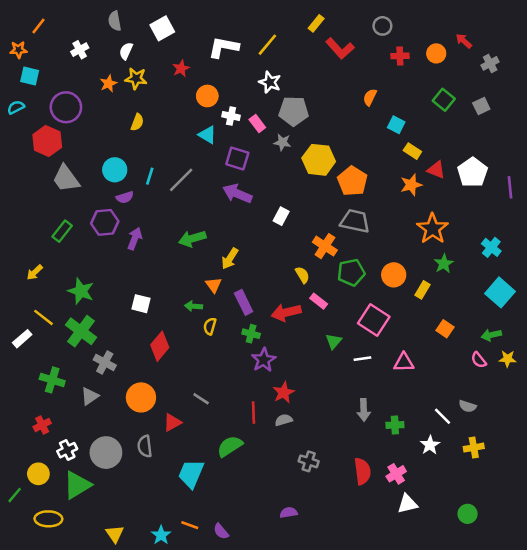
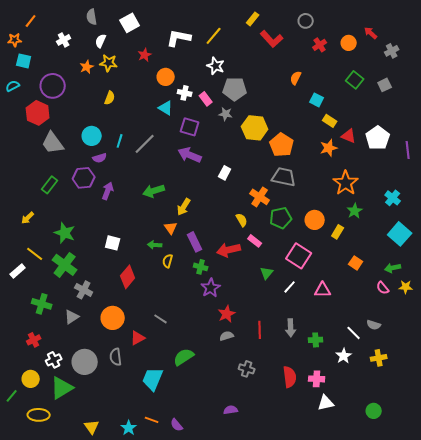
red cross: (400, 56) -> (320, 45), turned -32
white line: (362, 359) -> (290, 287), turned -40
red line: (254, 412) -> (260, 330), moved
pink cross: (396, 474) -> (317, 379), turned 35

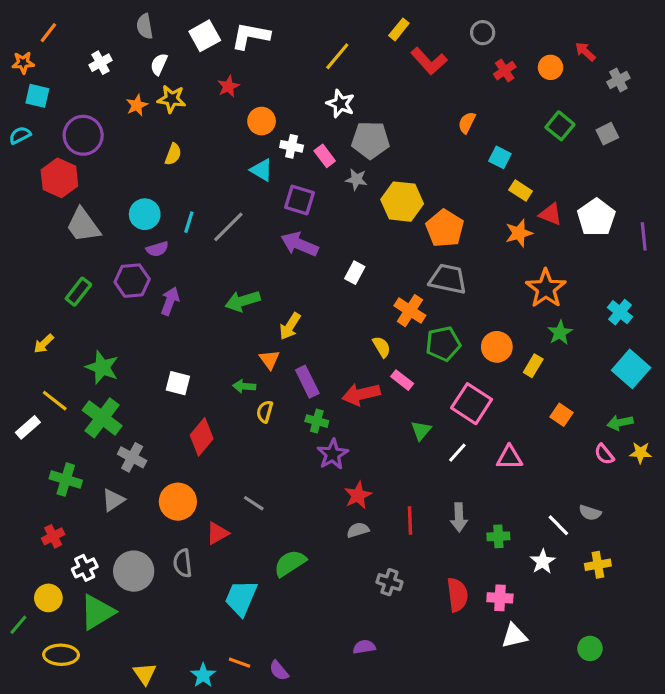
white L-shape: (179, 38) -> (251, 36), moved

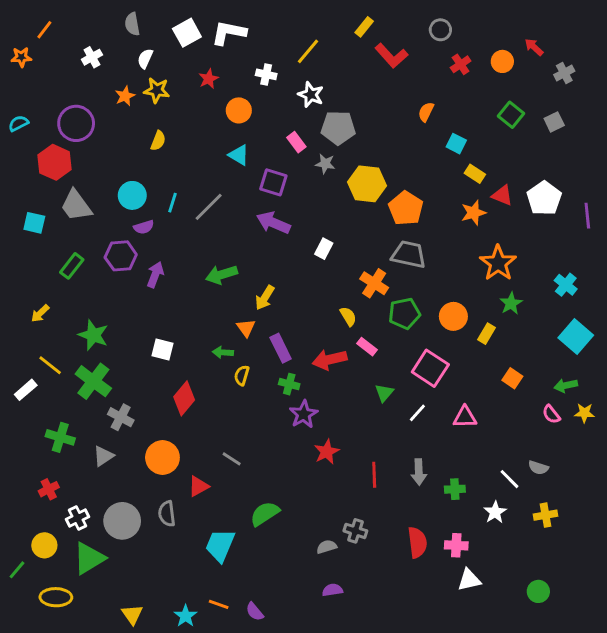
cyan square: (37, 96) -> (34, 223), moved
white cross: (292, 146) -> (266, 74), moved
gray semicircle: (358, 530) -> (327, 547), moved

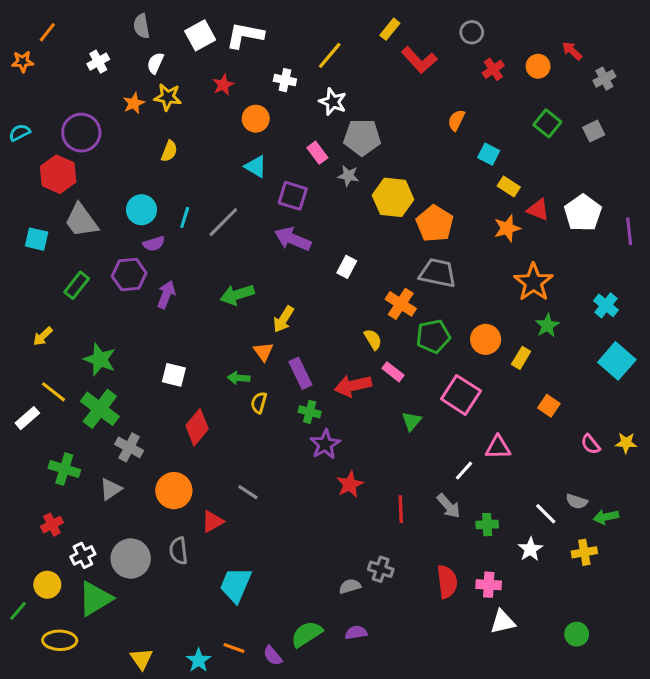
green arrow: (566, 385) -> (606, 517), moved
white line: (417, 413) -> (464, 471), moved
gray arrow: (419, 472) -> (449, 506), turned -40
green semicircle: (265, 514) -> (307, 634), moved

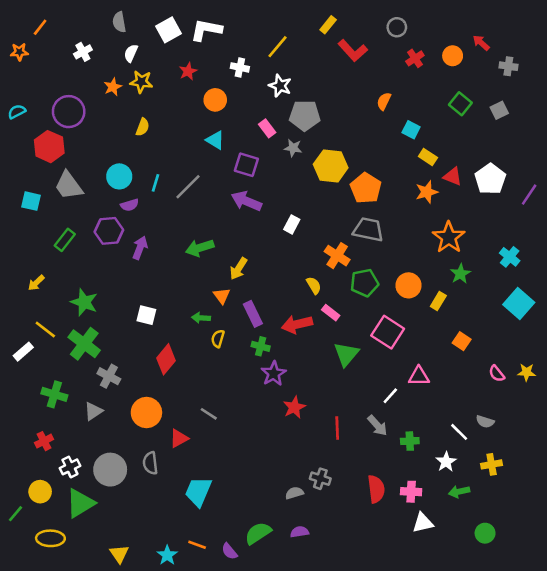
gray cross: (604, 79) -> (508, 66), turned 36
purple line: (629, 231) -> (529, 195), turned 40
green triangle: (412, 421) -> (346, 354), size x1.5
green arrow: (606, 517) -> (459, 492), moved

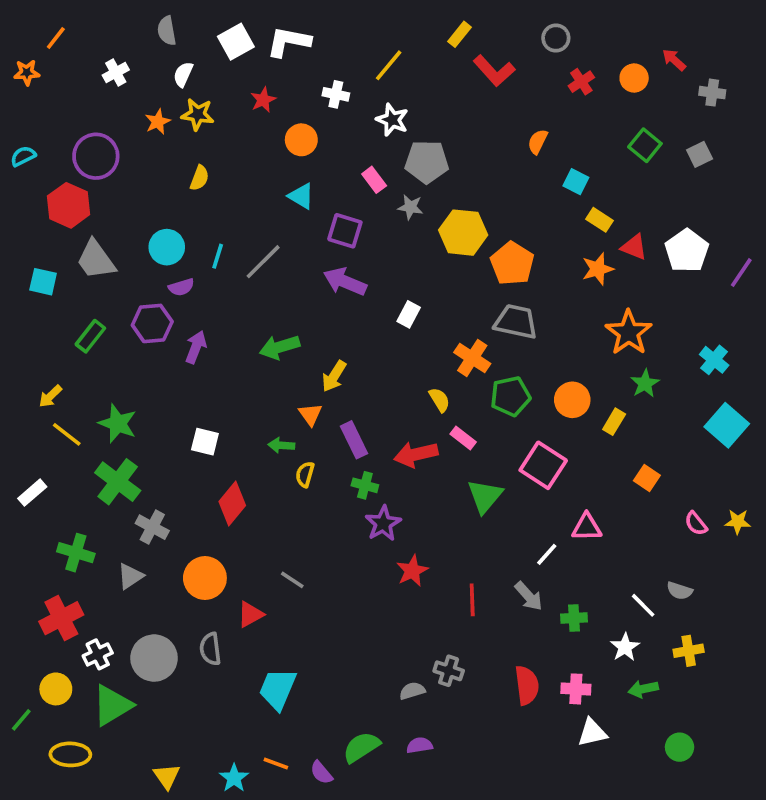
yellow line: (45, 329) -> (67, 434), moved
red cross: (44, 441) -> (61, 618), size x1.6

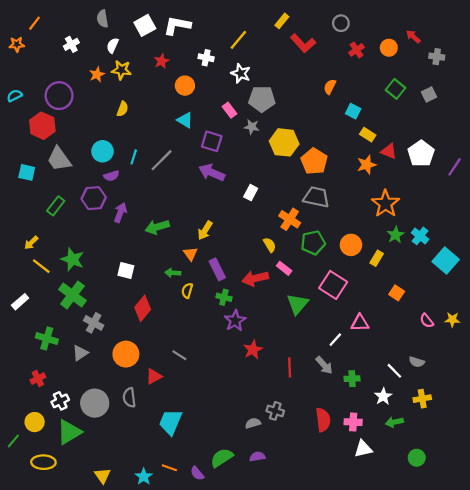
green arrow: (279, 347) -> (157, 227), moved
cyan cross: (714, 360) -> (420, 236), moved
red cross: (61, 618) -> (38, 379), size x0.6

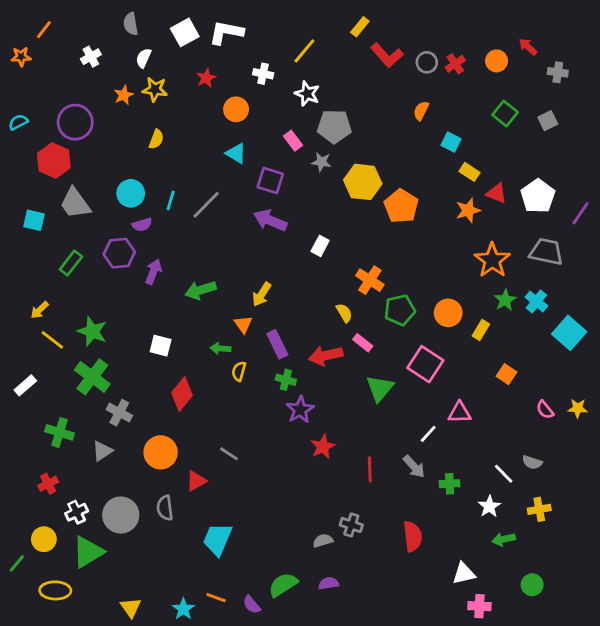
gray circle: (341, 23) -> (427, 62), moved
gray trapezoid: (316, 197) -> (546, 252), moved
pink cross: (353, 422) -> (479, 606), moved

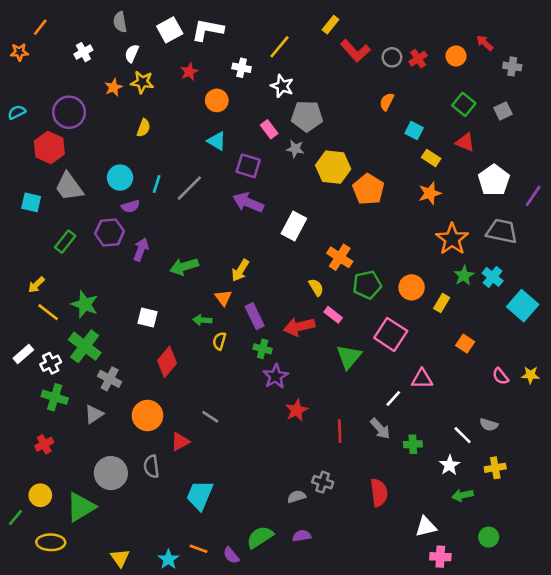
red triangle: (497, 193) -> (465, 142), moved
white rectangle: (320, 246) -> (294, 226), size x1.5
white cross: (77, 512) -> (51, 363), moved

